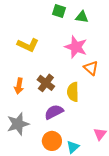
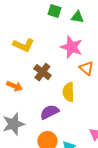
brown cross: (46, 83) -> (42, 72), moved
orange arrow: (19, 86) -> (14, 86), turned -77

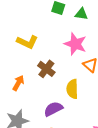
orange arrow: (14, 86) -> (18, 83), turned -84

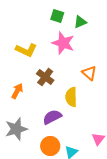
green triangle: (81, 14) -> (80, 22), turned -32
pink star: (75, 44) -> (63, 43), moved

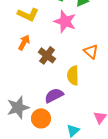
yellow L-shape: (26, 50) -> (28, 14), moved
orange arrow: (17, 91) -> (24, 42), moved
orange circle: (50, 146) -> (41, 118), moved

